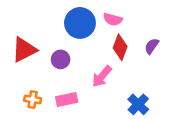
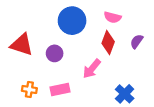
pink semicircle: (113, 19) -> (113, 17), moved
red triangle: (24, 50) -> (22, 45), turned 45

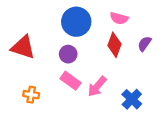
purple circle: (55, 53) -> (68, 54), moved
pink arrow: (92, 69) -> (97, 86), moved
pink rectangle: (60, 90) -> (70, 81), moved, turned 48

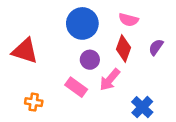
purple circle: (68, 54) -> (90, 60), moved
pink arrow: (97, 86) -> (110, 80), moved

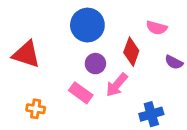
pink semicircle: (129, 20) -> (157, 28), moved
purple semicircle: (156, 47) -> (174, 62), moved, turned -98
blue cross: (142, 107) -> (151, 114), turned 30

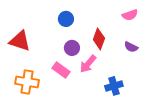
blue circle: (87, 25) -> (66, 19), size x0.6
pink semicircle: (157, 28) -> (130, 15), moved, turned -35
orange cross: (36, 109) -> (27, 82), size x1.6

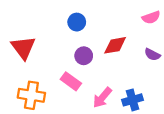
red diamond: (99, 39) -> (115, 45), turned 60
red triangle: (20, 41) -> (23, 48), turned 35
pink arrow: (88, 64) -> (102, 98), moved

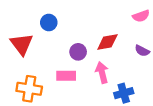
blue circle: (77, 22) -> (49, 23), moved
pink rectangle: (71, 81) -> (66, 76), turned -36
pink arrow: (102, 98) -> (102, 72), moved, turned 126

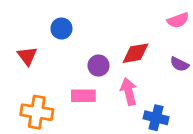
red triangle: (22, 44) -> (27, 56), size x0.7
blue cross: (124, 93) -> (156, 118), turned 30

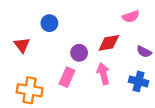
pink semicircle: (178, 20) -> (131, 17), moved
pink rectangle: (83, 96) -> (67, 77), turned -66
blue cross: (156, 118) -> (139, 81), moved

